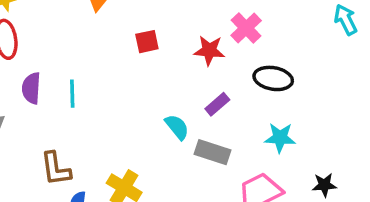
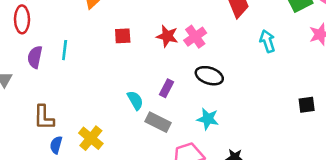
red star: (209, 50) -> (167, 36), moved
cyan line: (72, 94) -> (65, 50), moved
purple rectangle: (217, 104) -> (167, 88), turned -30

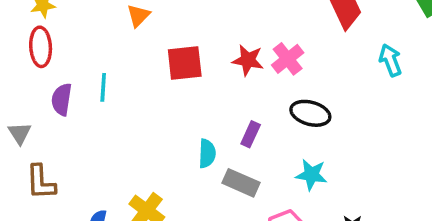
red square: (123, 36) -> (185, 63), size x1.5
cyan semicircle: (135, 100) -> (207, 154), turned 36
brown L-shape: (44, 117) -> (41, 182), moved

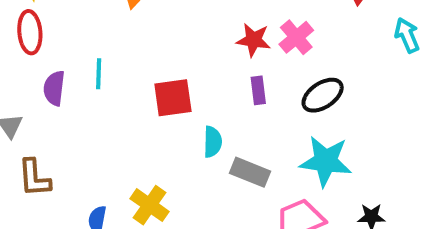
red square: (185, 63) -> (173, 98), moved
black ellipse: (310, 113) -> (323, 95), turned -48
purple rectangle: (251, 134) -> (258, 90), moved, turned -30
cyan star: (311, 175) -> (326, 161), size x1.5

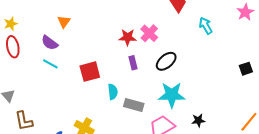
cyan line: (99, 74) -> (50, 64), turned -56
purple semicircle: (54, 88) -> (50, 43), moved, turned -54

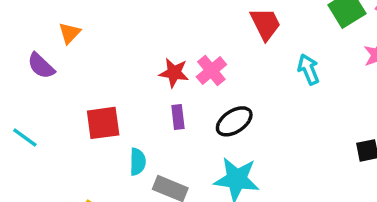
cyan line: (50, 64) -> (25, 138), moved

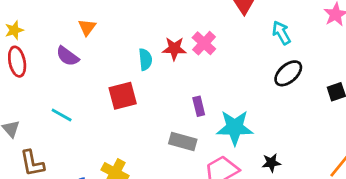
purple rectangle: (178, 117) -> (199, 106), moved
black ellipse: (234, 121) -> (288, 73), moved
cyan semicircle: (138, 162) -> (145, 59), moved

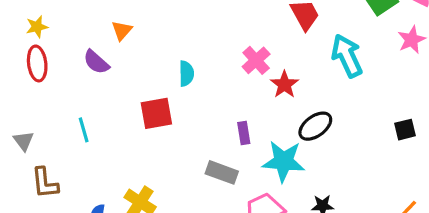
cyan arrow: (281, 33) -> (347, 56), size x1.5
red star: (174, 49) -> (284, 85), moved, turned 30
black ellipse: (288, 73) -> (315, 126), moved
cyan line: (62, 115) -> (84, 130), turned 40

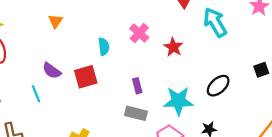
pink cross: (256, 60) -> (139, 33), moved
purple semicircle: (96, 62) -> (52, 71), moved
black ellipse: (315, 126) -> (218, 86), moved
purple rectangle: (244, 133) -> (137, 86), moved

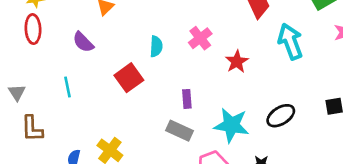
purple semicircle: (52, 71) -> (83, 42), moved
red square: (86, 77) -> (129, 78), turned -30

